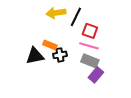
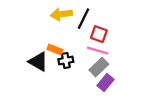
black triangle: (35, 56) -> (38, 62), turned 42
gray rectangle: (90, 61) -> (99, 67), turned -66

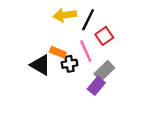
red square: (99, 34) -> (104, 36), turned 35
pink line: (98, 51) -> (86, 51), moved, turned 50
purple rectangle: (105, 83) -> (96, 86), moved

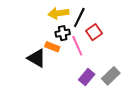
black cross: (70, 64) -> (63, 33), moved
gray rectangle: (104, 71) -> (111, 76), moved

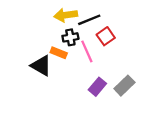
black line: (79, 17) -> (89, 20), turned 42

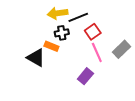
pink line: (87, 51) -> (97, 52), moved
gray rectangle: (124, 86) -> (122, 49), moved

